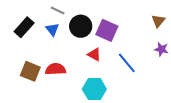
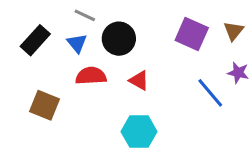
purple square: (107, 30) -> (192, 34), moved
blue line: (127, 63) -> (210, 93), moved
red semicircle: (56, 69) -> (91, 76), moved

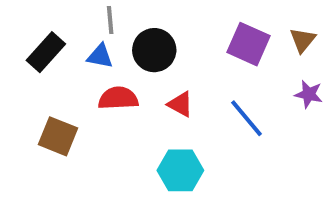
gray line: (85, 15) -> (110, 20), turned 60
blue triangle: (77, 43) -> (100, 56), turned -40
blue line: (210, 93) -> (246, 118), moved

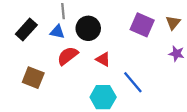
red semicircle: (118, 98) -> (68, 56), turned -35
blue line: (246, 118) -> (133, 82), moved

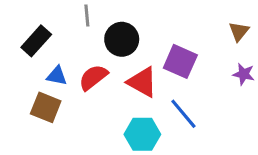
purple square: (142, 25) -> (180, 61), moved
blue triangle: (57, 32) -> (57, 76), moved
red triangle: (103, 59) -> (142, 82), size x1.5

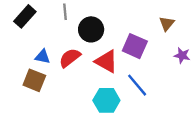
brown triangle: (239, 31) -> (167, 24), moved
black rectangle: (36, 41) -> (25, 16), moved

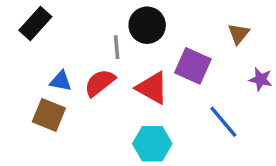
gray line: (65, 12) -> (117, 47), moved
black circle: (91, 29) -> (147, 25), moved
blue line: (137, 85) -> (223, 122), moved

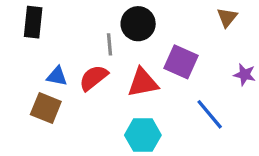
black rectangle: (35, 23) -> (33, 22), turned -36
brown triangle: (239, 34) -> (227, 17), moved
red triangle: (152, 88) -> (143, 83), turned -40

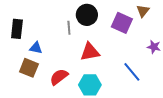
black rectangle: (33, 22) -> (17, 29), moved
purple square: (181, 62) -> (122, 23), moved
red semicircle: (94, 78) -> (59, 77), moved

